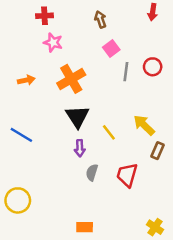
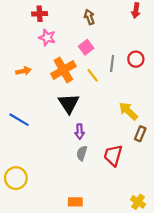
pink square: (111, 49) -> (86, 47), moved
yellow line: (109, 132) -> (93, 75), moved
purple arrow: (80, 148) -> (80, 132), moved

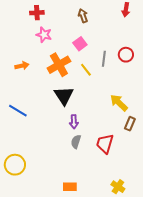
yellow cross: (138, 202) -> (118, 187), moved

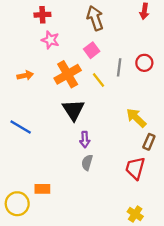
brown arrow: (83, 16) -> (95, 18), size x1.5
red trapezoid: (105, 144) -> (135, 168), moved
yellow circle: (15, 165) -> (17, 204), moved
orange rectangle: (70, 187) -> (42, 189), moved

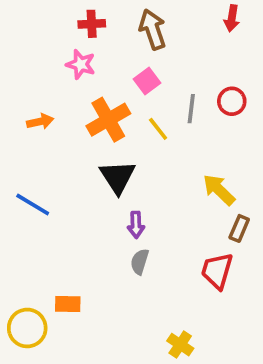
red cross: (42, 15) -> (92, 24), moved
yellow cross: (135, 214) -> (180, 345), moved

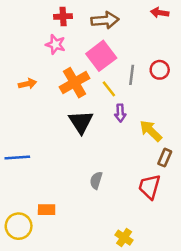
red arrow: (232, 18) -> (160, 13), turned 90
brown arrow: (153, 29) -> (105, 20), turned 104
pink square: (147, 81) -> (101, 56), size x1.6
blue line: (33, 204) -> (17, 158), moved, turned -35
purple arrow: (136, 225) -> (120, 113), moved

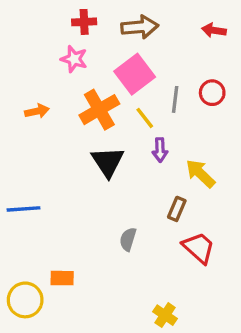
red arrow: (160, 13) -> (214, 30), moved
brown rectangle: (165, 158) -> (177, 209), moved
red trapezoid: (149, 187) -> (199, 248), turned 116

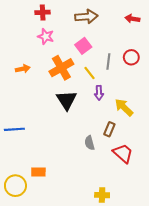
red cross: (84, 22) -> (43, 12), moved
pink square: (135, 74) -> (83, 46), size x0.7
gray semicircle: (128, 239) -> (90, 143), moved, turned -32
yellow cross: (165, 315) -> (102, 195), turned -32

